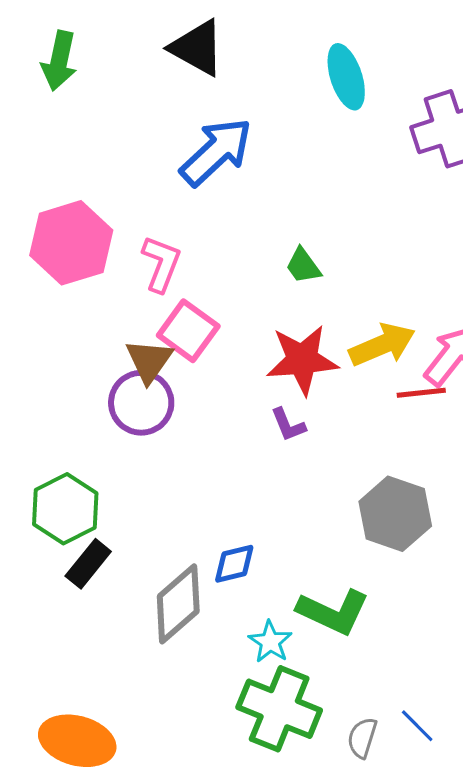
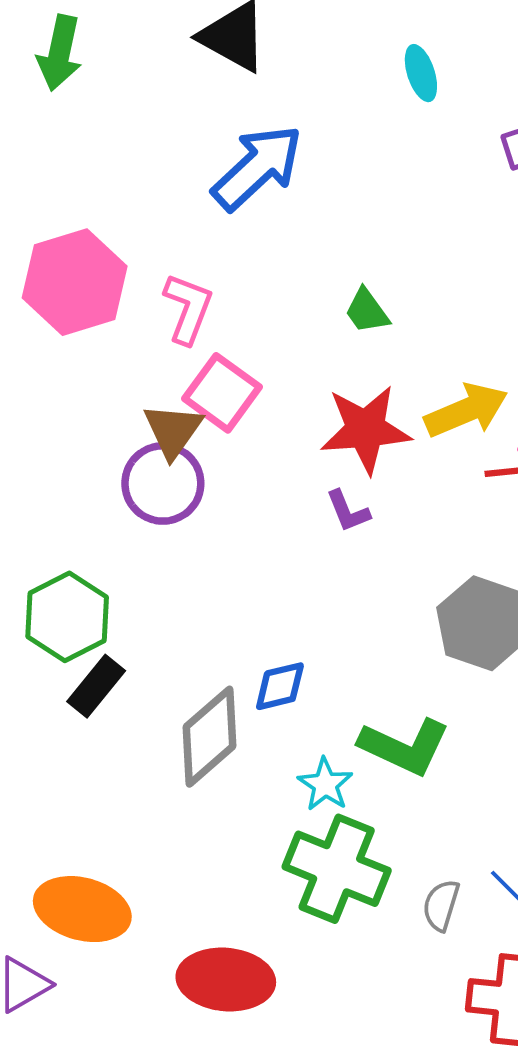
cyan ellipse: (346, 77) -> (421, 73), size x0.7

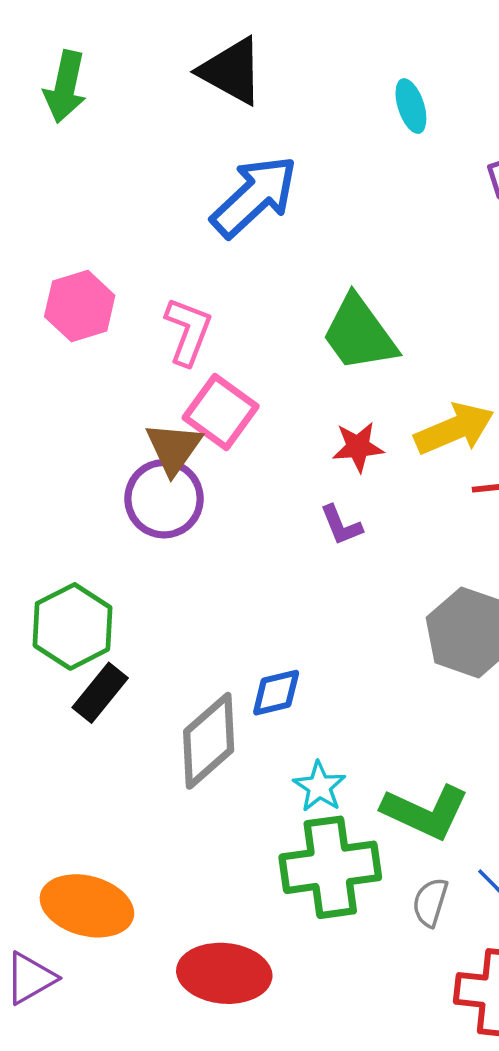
pink hexagon: (75, 282) -> (80, 306), size x0.7
green trapezoid: (367, 311) -> (359, 334), size x1.8
red star: (366, 429) -> (358, 447), size x0.6
green L-shape: (405, 747) -> (425, 812), moved
green cross: (337, 869) -> (330, 867), turned -30

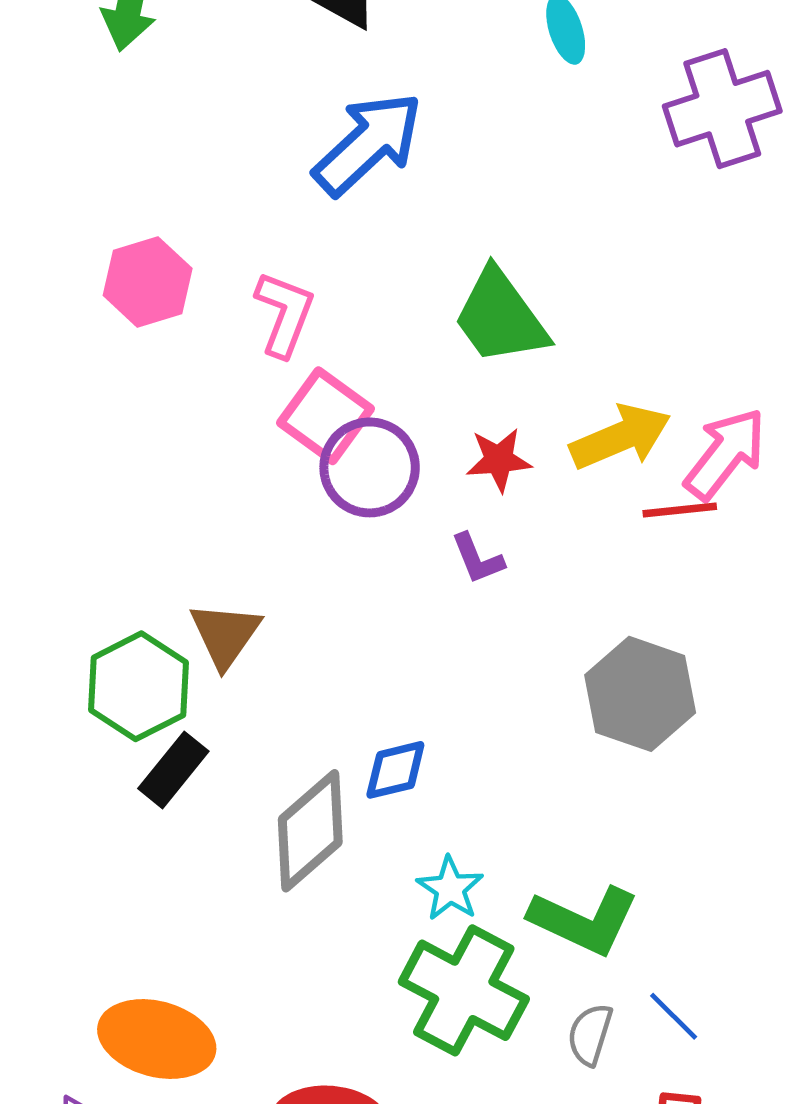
brown triangle: (174, 448) -> (225, 635), moved
purple circle: (164, 499) -> (370, 467), moved
green cross: (330, 867) -> (464, 990), turned 36

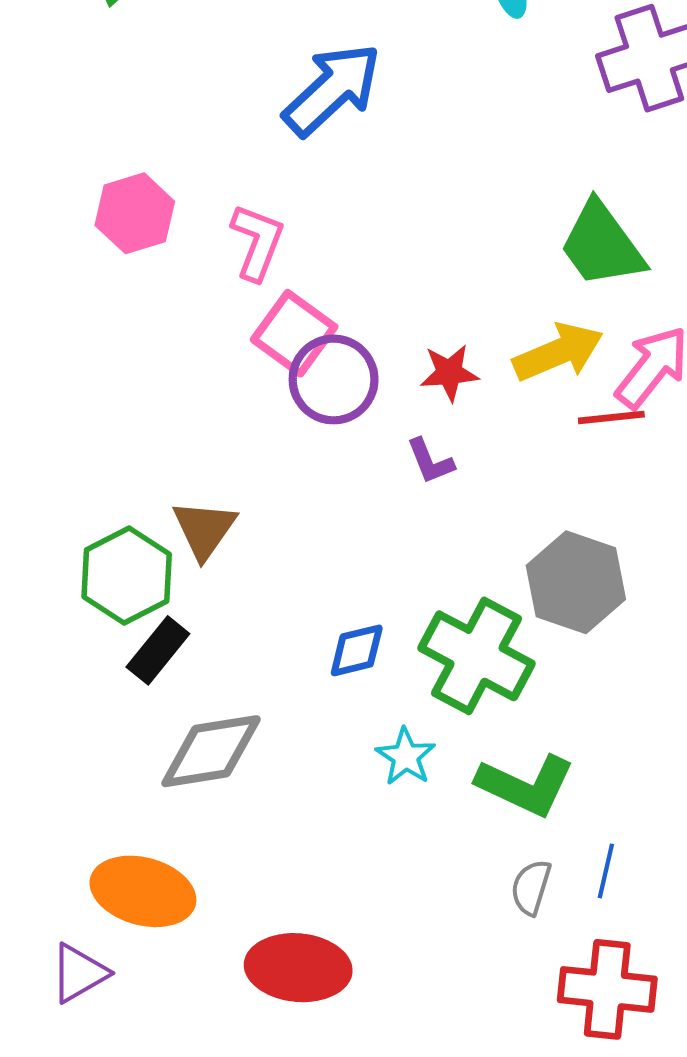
green trapezoid: (500, 317) -> (602, 245), moved
gray diamond: (310, 831) -> (211, 751), moved, turned 32
green cross: (464, 990) -> (477, 656), moved
blue line: (674, 1016) -> (606, 871), turned 58

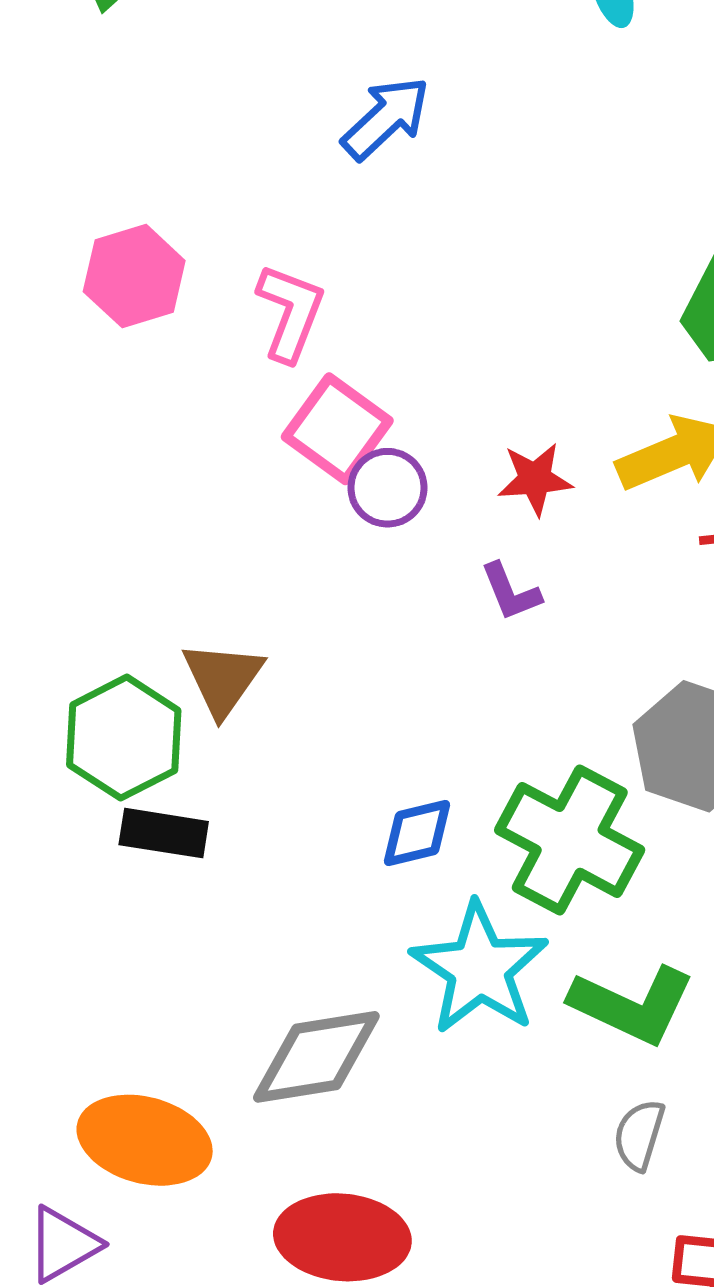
blue arrow: (332, 89) -> (386, 118), size x0.7
purple circle: (334, 379) -> (388, 488), size x0.7
black rectangle: (158, 650) -> (164, 833), turned 60
gray diamond: (211, 751) -> (316, 1057), moved
cyan star: (406, 757) -> (479, 968), size x1.8

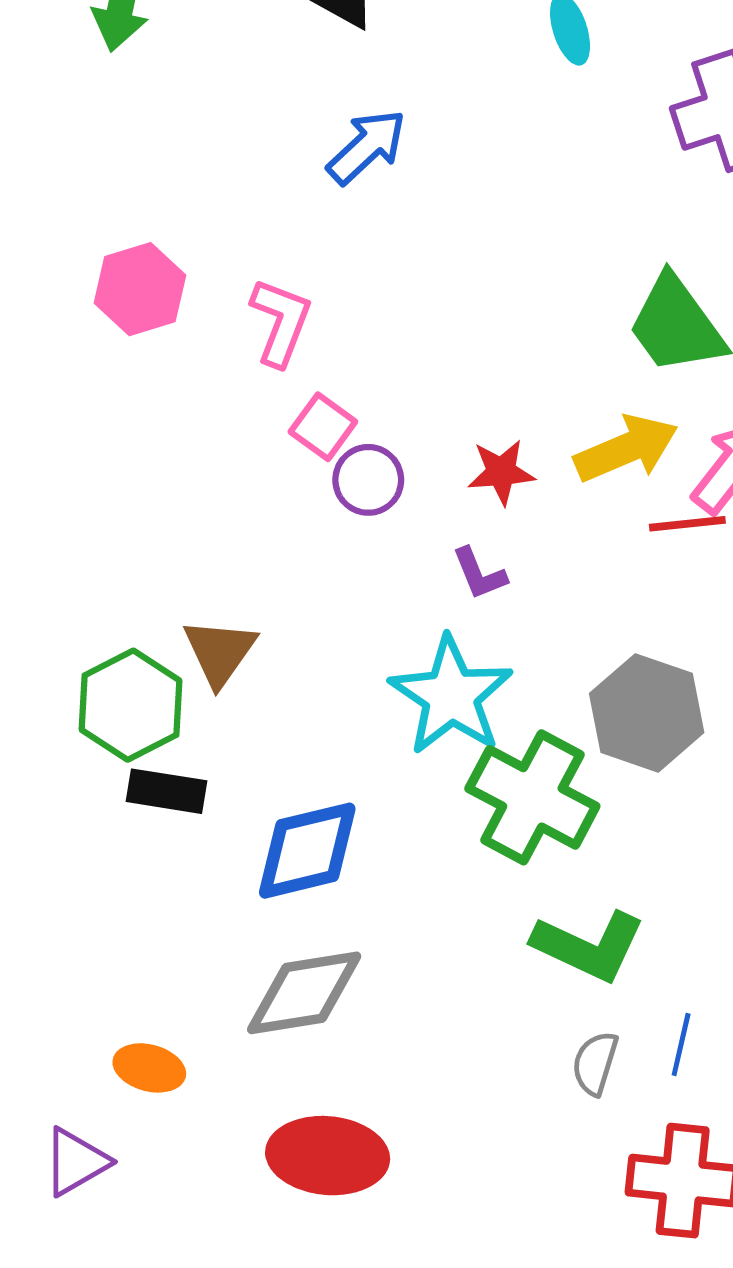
pink square: (337, 429) -> (323, 427), size x0.7
blue diamond: (417, 833) -> (307, 851), moved, size x1.6
cyan star: (479, 968) -> (451, 696), moved
orange ellipse: (145, 1140) -> (149, 1068), size x0.6

